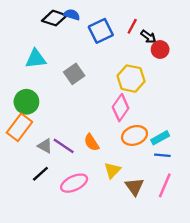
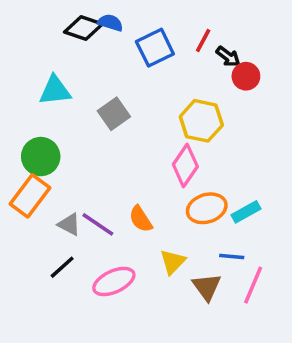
blue line: (162, 155) -> (232, 256), moved

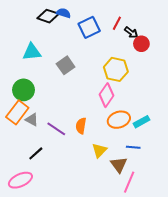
orange semicircle: (141, 219) -> (81, 126), turned 42
gray triangle: (69, 224) -> (32, 120), moved
pink ellipse: (114, 281) -> (20, 180), moved
pink line: (253, 285) -> (129, 182), moved

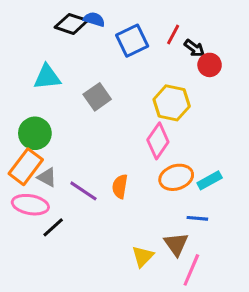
yellow triangle: (99, 150) -> (143, 256), moved
pink ellipse: (20, 180) -> (30, 205), moved, turned 35

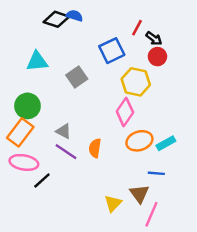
blue square: (132, 41) -> (112, 51), moved
red circle: (210, 65) -> (157, 57), moved
gray triangle: (47, 177) -> (64, 131), moved

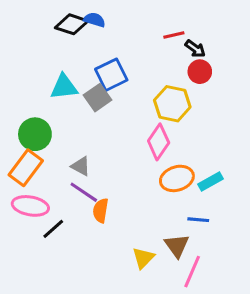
red line: (137, 28) -> (174, 35), turned 49
blue square: (112, 51) -> (111, 75), moved
cyan triangle: (37, 61) -> (64, 87), moved
orange semicircle: (95, 148) -> (101, 211), moved

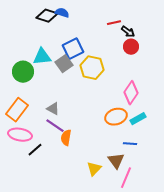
yellow hexagon: (172, 104) -> (92, 68), moved
green circle: (35, 134) -> (23, 72), moved
pink diamond: (159, 142) -> (131, 93), moved

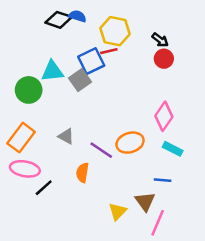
red line: (114, 23) -> (109, 51), moved
yellow hexagon: (92, 68) -> (115, 31), moved
orange ellipse: (116, 117) -> (130, 143), moved
cyan rectangle: (138, 119) -> (173, 149), turned 56
purple line: (55, 126) -> (101, 150), moved

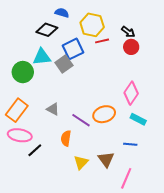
black diamond: (59, 20) -> (47, 30), moved
red line: (109, 51) -> (102, 41), moved
brown triangle: (145, 201) -> (106, 159), moved
yellow triangle: (118, 211) -> (81, 162), moved

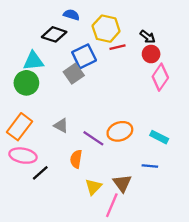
cyan triangle: (42, 57) -> (33, 61), moved
pink diamond: (131, 93) -> (160, 77), moved
pink line: (126, 178) -> (112, 205), moved

